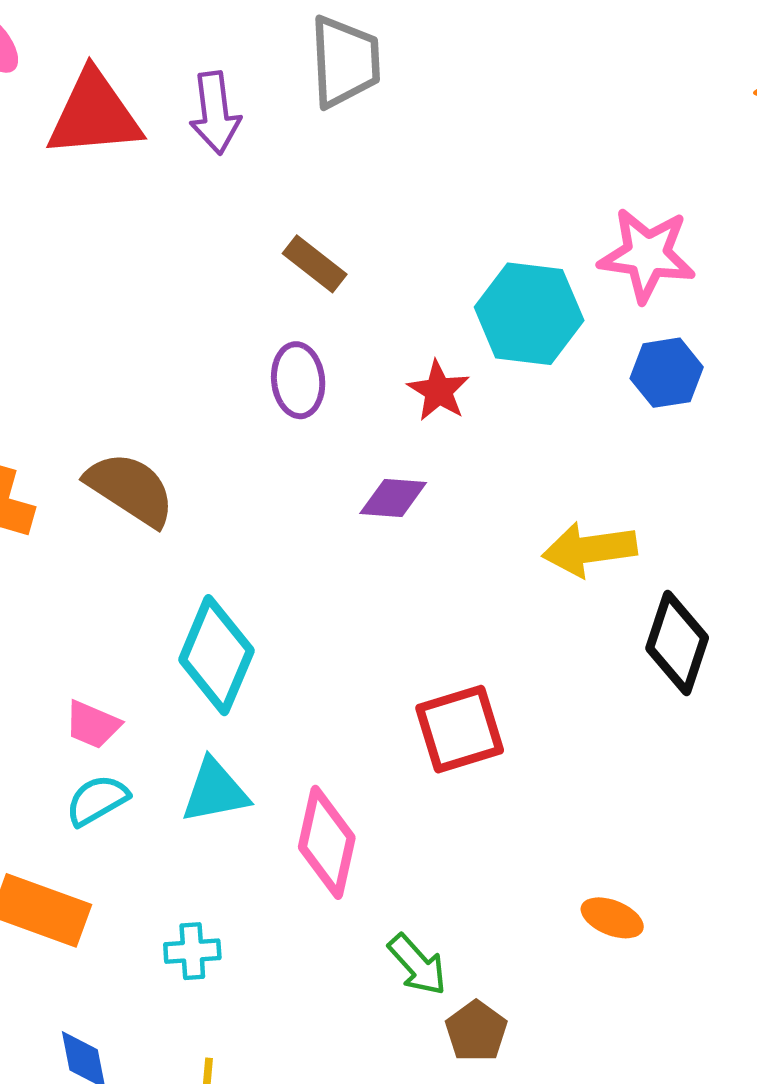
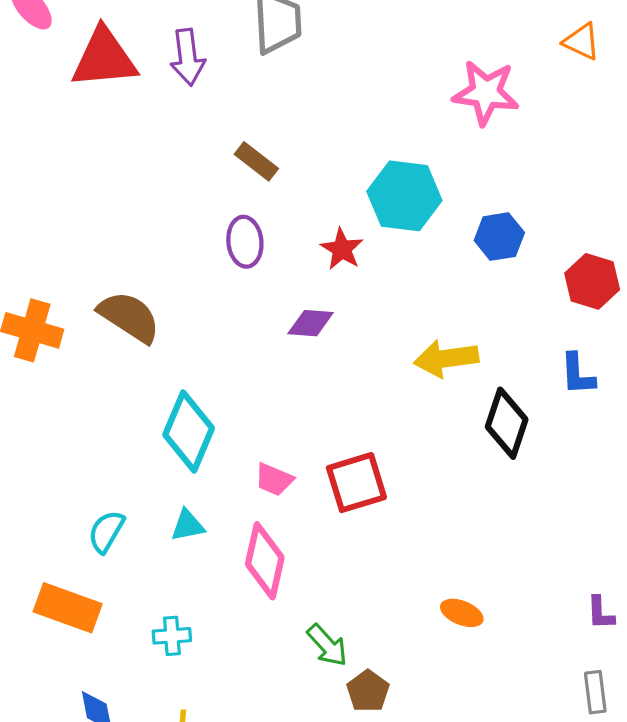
pink star: (647, 255) -> (486, 93), moved
pink trapezoid: (93, 725) -> (274, 479), moved
cyan triangle: (215, 791) -> (188, 525), size x0.7
cyan semicircle: (97, 800) -> (106, 532), turned -30

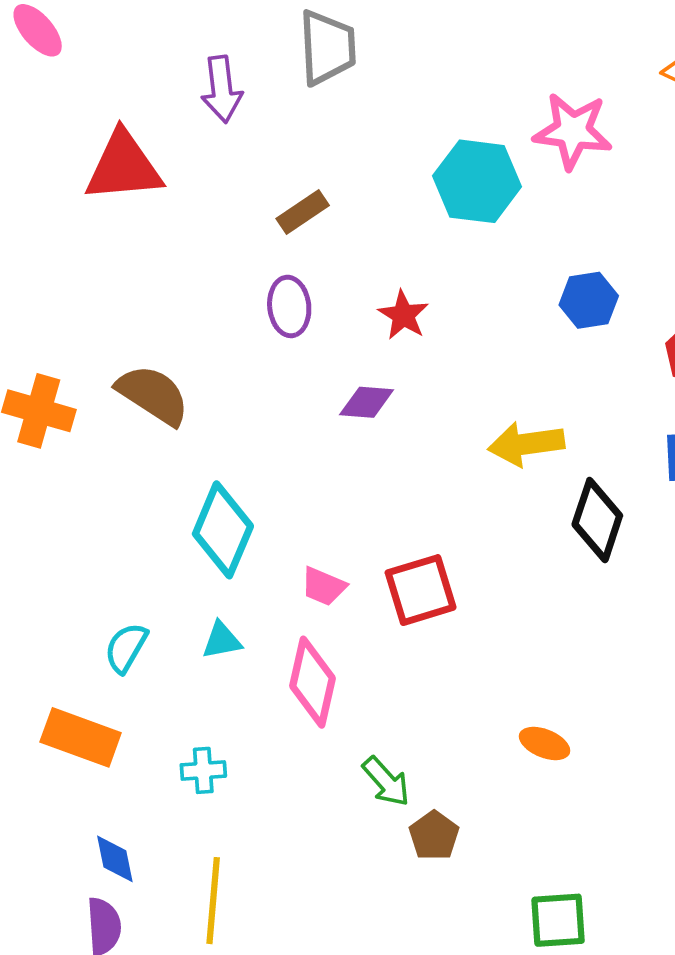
red triangle: (104, 58) -> (123, 167), moved
brown rectangle: (256, 161) -> (303, 212), turned -72
cyan hexagon: (404, 196) -> (477, 181), moved

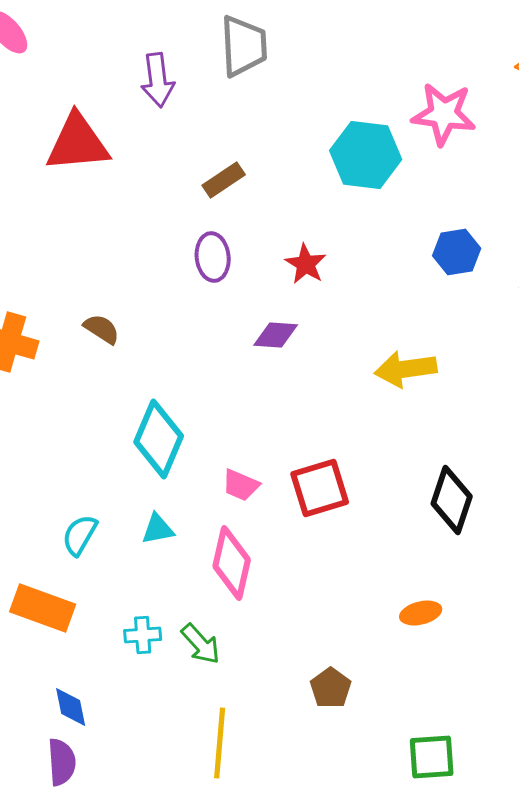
brown semicircle: (153, 395) -> (102, 329), size x0.6
black diamond: (597, 520) -> (452, 500), moved
orange ellipse: (545, 743) -> (421, 613), turned -36
green arrow: (386, 782) -> (201, 644), moved
yellow line: (213, 901) -> (220, 743), moved

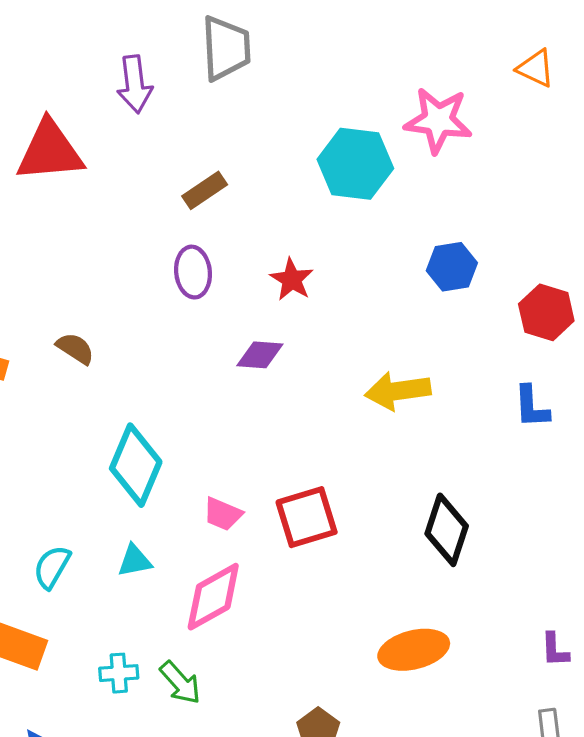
pink diamond: (232, 563) -> (213, 597), turned 48
orange ellipse: (421, 613) -> (414, 650), size x1.6

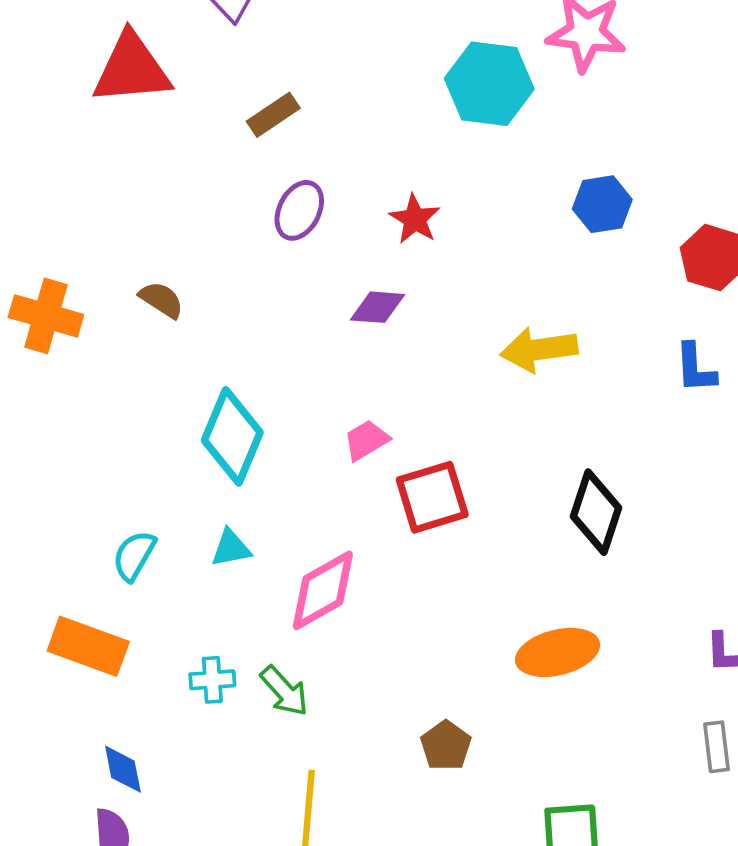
brown rectangle: (205, 190) -> (273, 115), moved
purple ellipse: (193, 272) -> (299, 210), turned 33
pink trapezoid: (223, 514) -> (366, 440), moved, turned 126

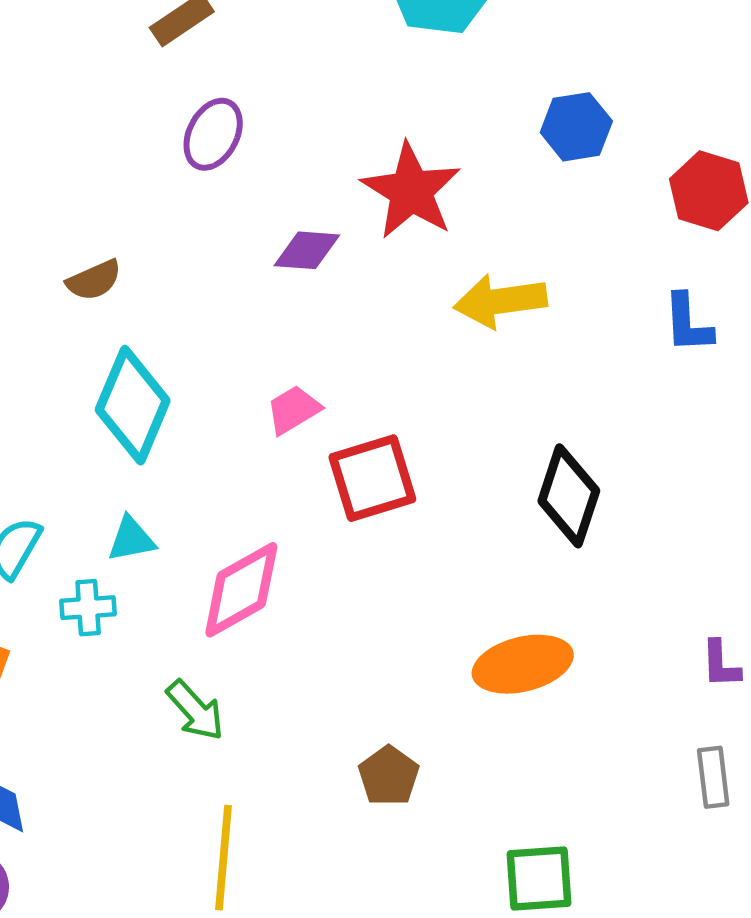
red star: (415, 219) -> (411, 191), moved, size x1.6
brown semicircle: (161, 300) -> (94, 280), moved, turned 123
cyan cross: (212, 680) -> (88, 608), moved

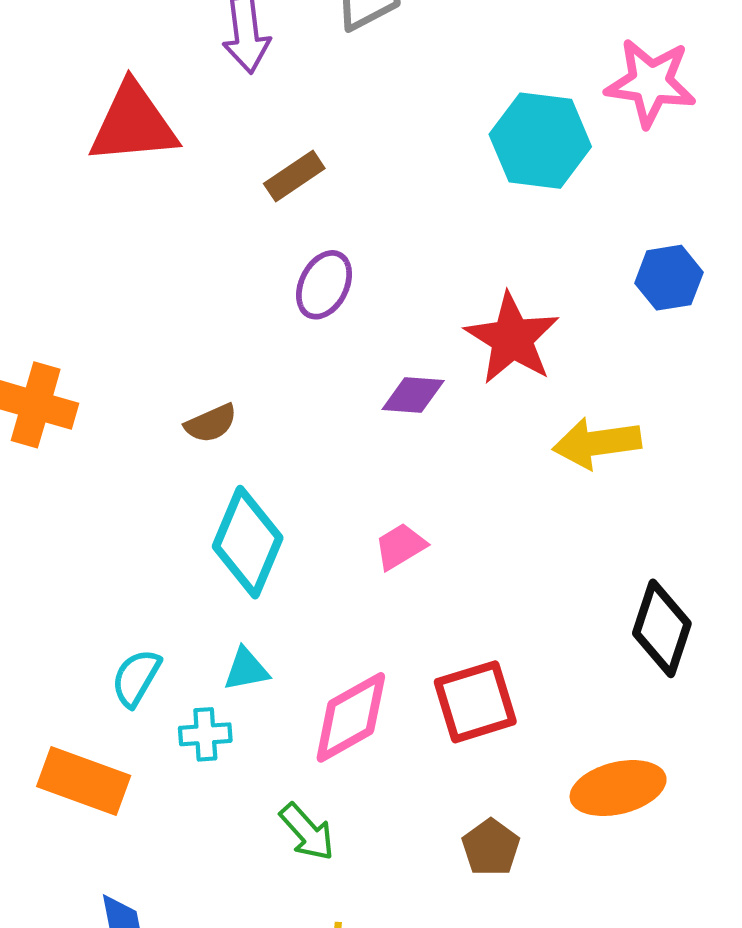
red square: (372, 478) -> (475, 702), moved
brown pentagon: (389, 776) -> (491, 847), moved

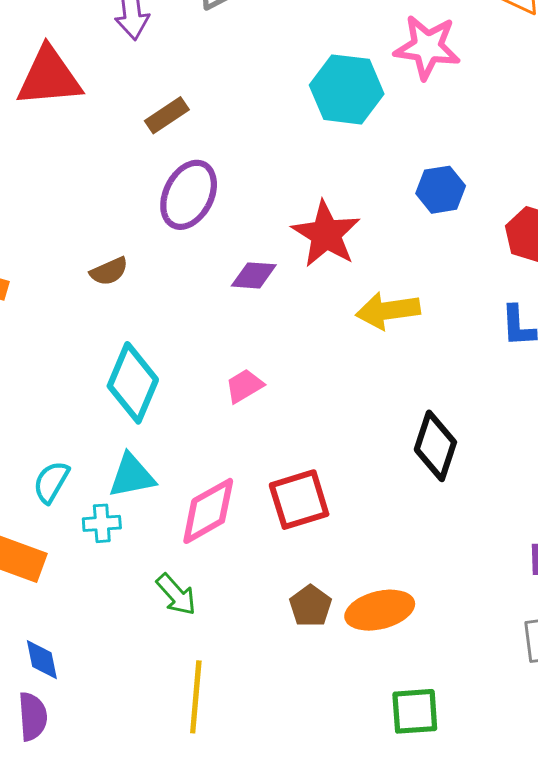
purple ellipse: (324, 285) -> (189, 195), size x1.4
brown semicircle: (211, 423) -> (109, 271), moved
cyan triangle: (246, 669) -> (132, 476), size x1.4
orange ellipse: (618, 788) -> (380, 610), moved

